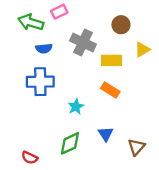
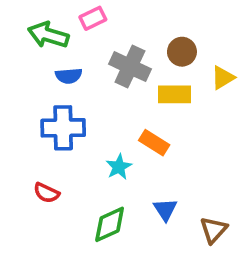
brown circle: (121, 25) -> (182, 52), moved
orange rectangle: (110, 90) -> (154, 143), moved
red semicircle: (30, 158) -> (46, 193), moved

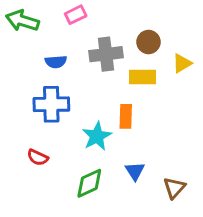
green arrow: (48, 35) -> (22, 21), moved
gray cross: (130, 67) -> (106, 54), turned -32
orange rectangle: (154, 143) -> (126, 116), turned 60
cyan star: (119, 167) -> (97, 136), size x1.4

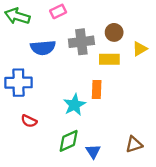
blue semicircle: (56, 62) -> (43, 48), size x1.5
blue cross: (51, 104) -> (18, 83), moved
blue triangle: (135, 171) -> (93, 151), moved
brown triangle: (174, 188) -> (134, 144), turned 30

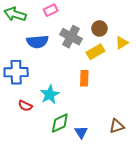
gray cross: (81, 42) -> (71, 37), turned 35
yellow rectangle: (109, 59) -> (95, 52), turned -30
cyan star: (74, 105) -> (50, 95), moved

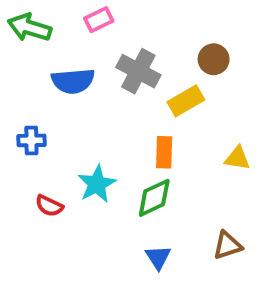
brown circle: (99, 28) -> (214, 59), moved
yellow triangle: (122, 43) -> (237, 158), moved, turned 40
blue cross: (16, 72) -> (31, 140), size x0.6
green diamond: (60, 123) -> (154, 198), moved

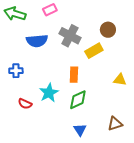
orange rectangle: (164, 152) -> (74, 75), moved

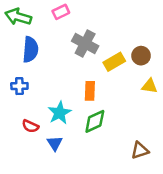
brown circle: (108, 30) -> (141, 56), moved
blue semicircle: (37, 41) -> (30, 50), moved, turned -80
yellow triangle: (120, 80) -> (150, 86), moved
blue triangle: (80, 130) -> (55, 143), moved

